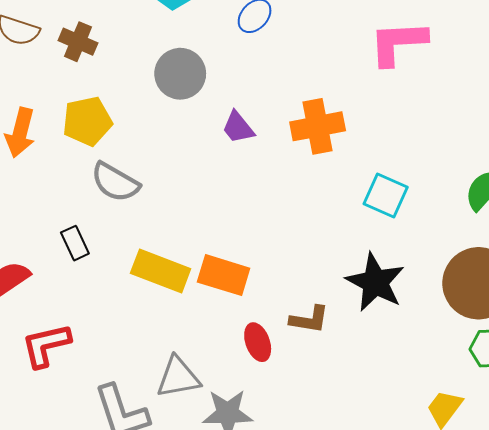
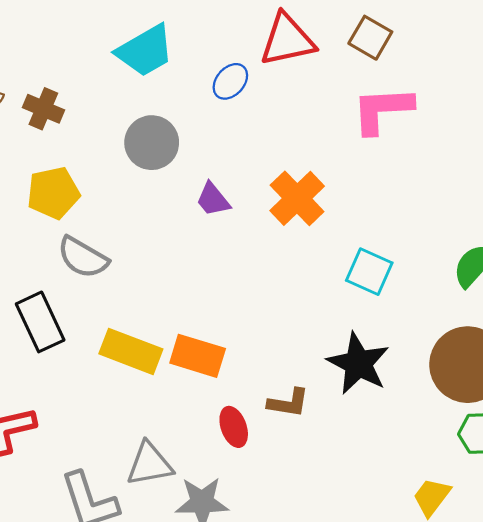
orange cross: (318, 126) -> (297, 198), turned -33
black rectangle: (75, 243) -> (40, 322), size x1.6

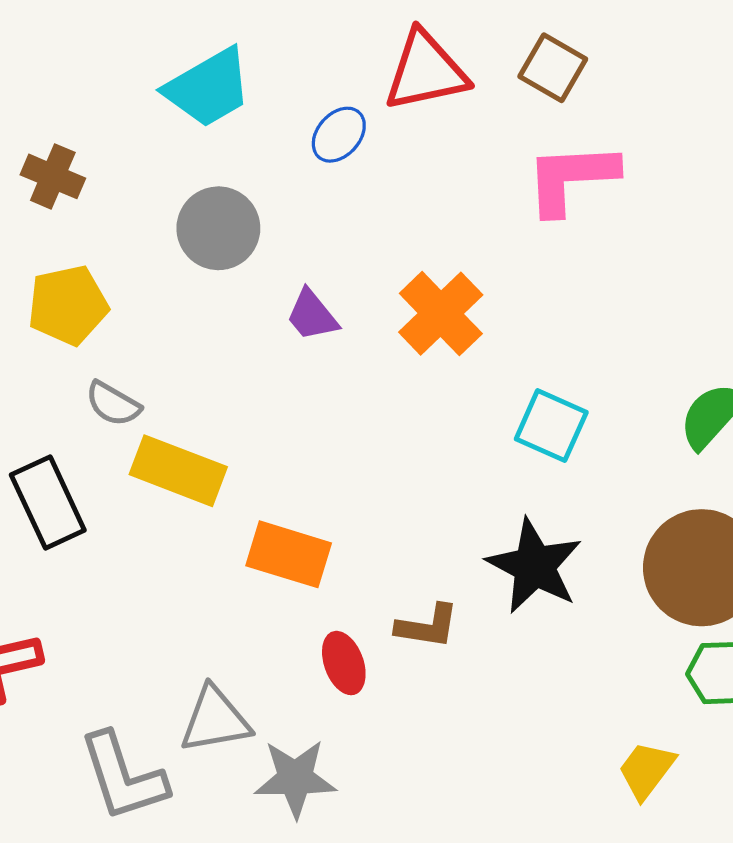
gray semicircle: (83, 257) -> (113, 404), size x0.7
yellow rectangle: (131, 351) -> (178, 471), moved

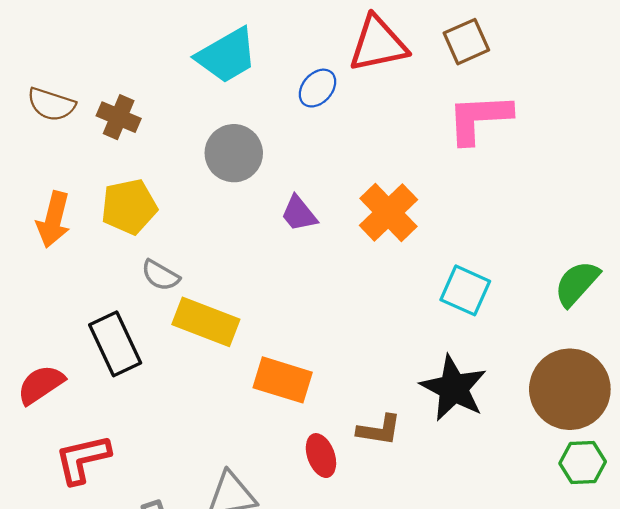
brown square: (553, 68) -> (466, 42), turned 36

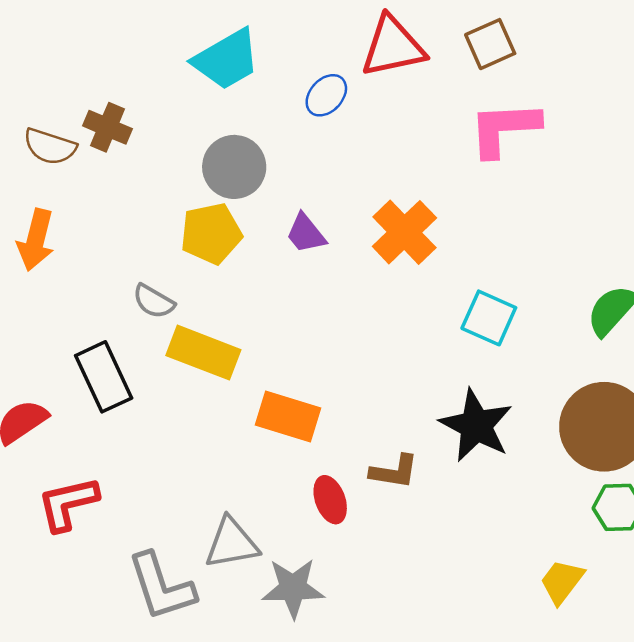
brown semicircle: (51, 104) -> (50, 146), moved
yellow pentagon: (129, 207) -> (211, 234), moved

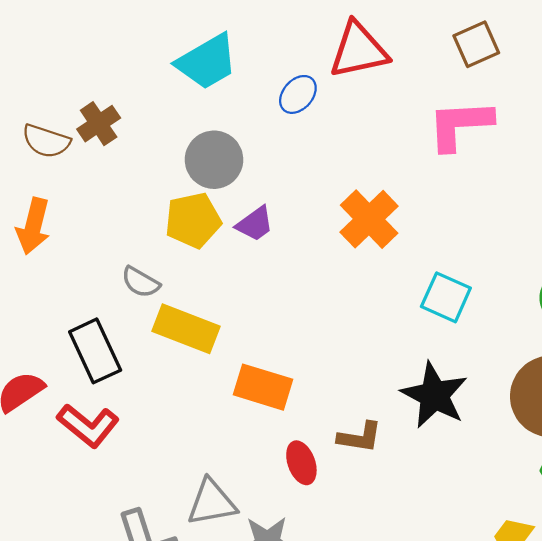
brown square: (490, 44) -> (476, 44), moved
brown cross: (107, 127) -> (99, 124), turned 33
purple trapezoid: (306, 234) -> (255, 224), moved, turned -87
red L-shape: (68, 504) -> (88, 426), moved, turned -128

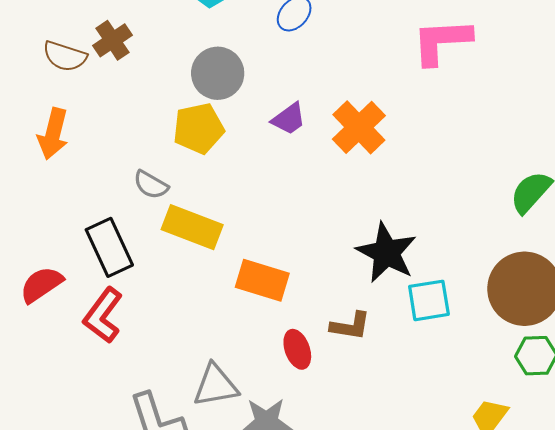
purple trapezoid: (255, 224) -> (289, 119), moved
cyan square: (446, 297) -> (429, 300), moved, turned -33
black star: (434, 395) -> (386, 253), moved
red L-shape: (88, 426) -> (103, 315), turned 88

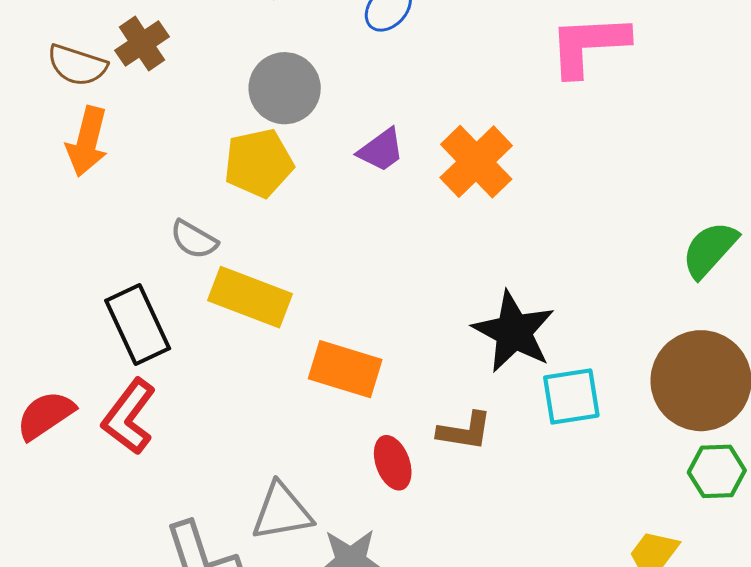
orange arrow: (53, 134) -> (87, 141), moved
red semicircle: (41, 285) -> (45, 415), moved

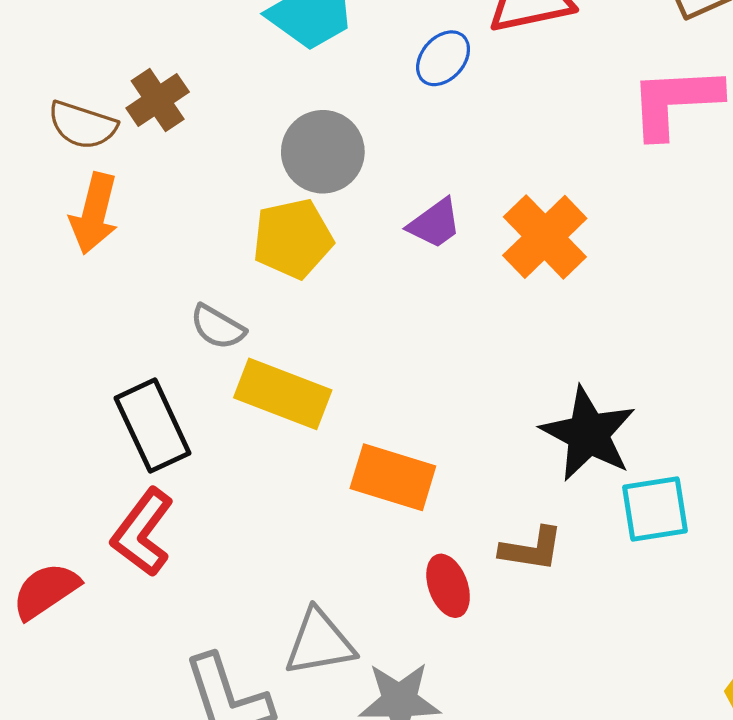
red semicircle: (45, 415) -> (46, 591), moved

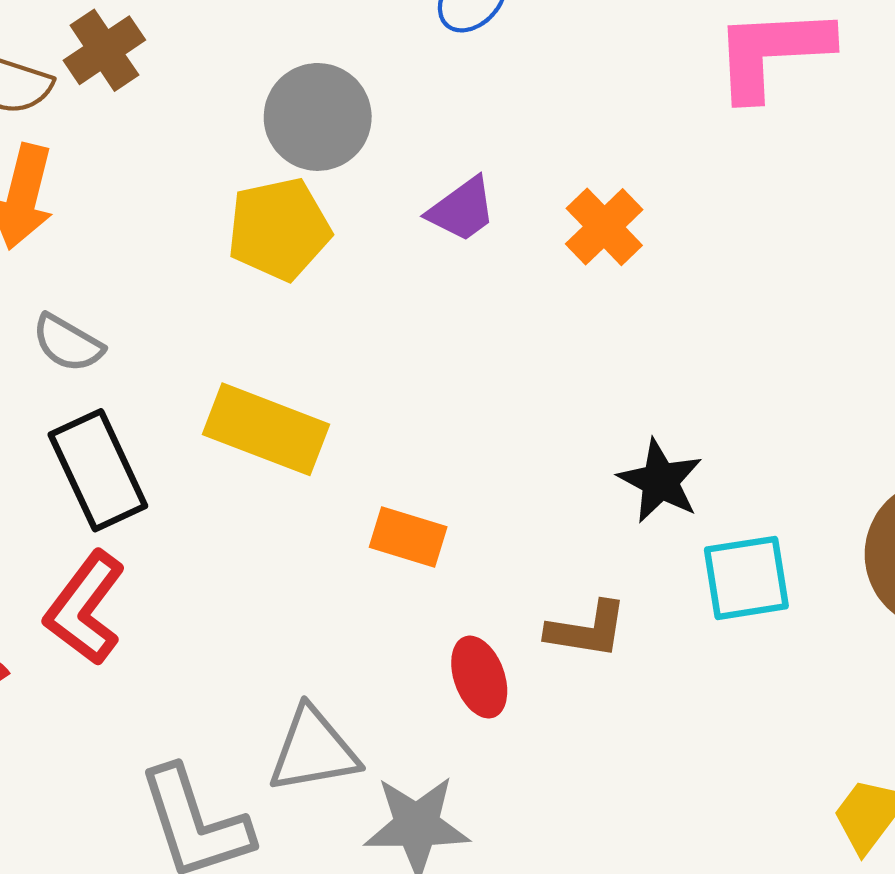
orange cross: (545, 237) -> (604, 227), size x0.7
gray semicircle: (218, 327) -> (68, 343), moved
black star: (588, 434) -> (660, 481), size x0.7
orange rectangle: (393, 477) -> (408, 537), size x0.7

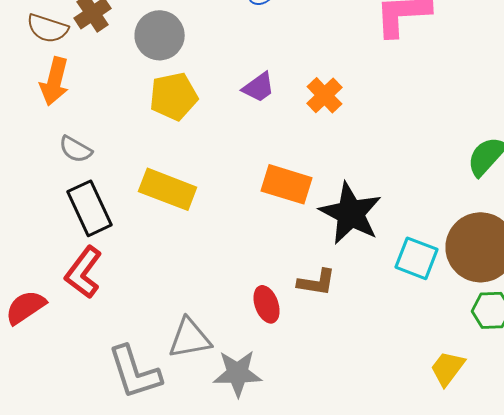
gray circle: (318, 117) -> (160, 35), moved
black star: (660, 481) -> (351, 213), size x1.6
orange rectangle: (408, 537) -> (287, 184), moved, size x1.4
cyan square: (746, 578) -> (417, 258), moved, turned 30

